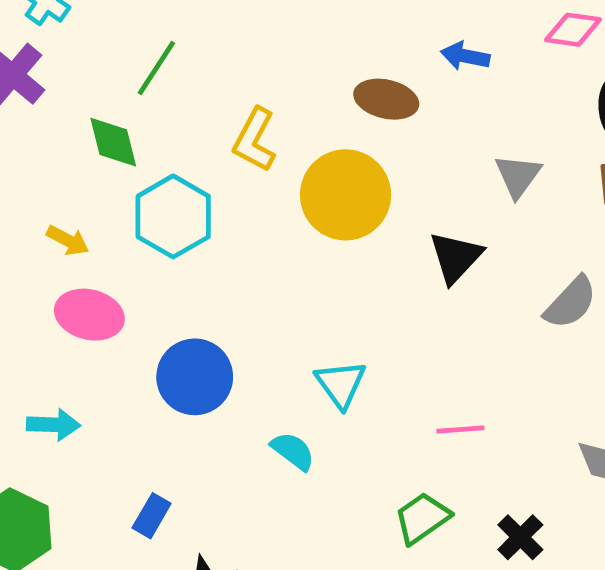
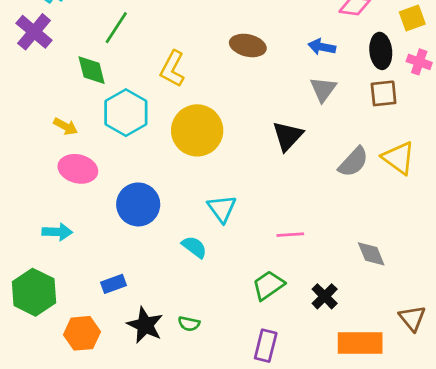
blue arrow: (465, 56) -> (322, 47), moved
yellow circle: (346, 195) -> (197, 130), moved
blue rectangle: (152, 516) -> (114, 284), turned 40

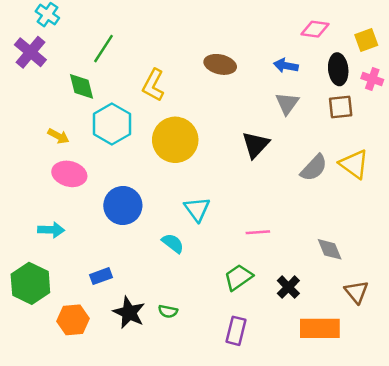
brown triangle: (412, 318) -> (356, 292), moved

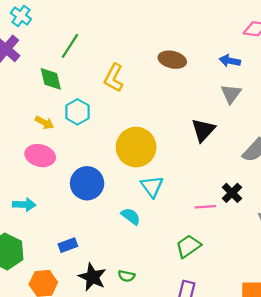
cyan hexagon: (112, 124) -> (77, 112), size x0.7
yellow arrow: (58, 136) -> (44, 123), moved
yellow circle: (175, 140) -> (136, 147), moved
black cross: (288, 287) -> (232, 193), moved

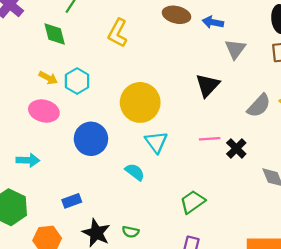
blue arrow: (230, 61) -> (213, 22), moved
cyan hexagon: (77, 112) -> (77, 81), moved
pink line: (205, 207) -> (210, 139), moved

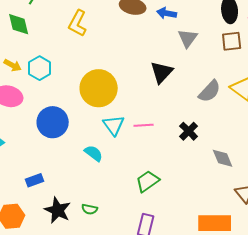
pink line: (210, 139) -> (144, 125), moved

